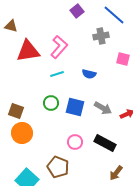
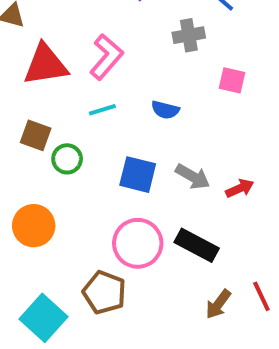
green circle: (51, 103) -> (67, 159), moved
brown square: (16, 111) -> (36, 135), moved
pink circle: (75, 142) -> (138, 243), size x1.6

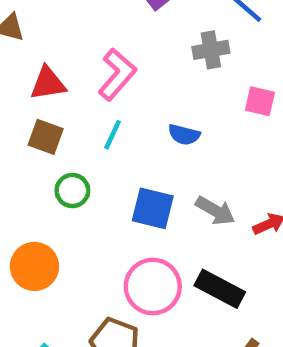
red triangle: (45, 65) -> (48, 83), size x0.7
cyan line: (102, 110) -> (113, 135), turned -48
brown square: (36, 135) -> (46, 137), moved

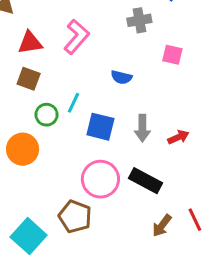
cyan line: (113, 135) -> (73, 103), moved
gray arrow: (215, 211) -> (142, 128), turned 60
orange circle: (34, 266) -> (23, 149), moved

